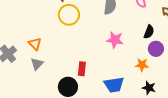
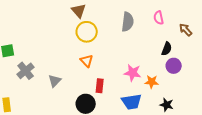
pink star: (115, 40) -> (133, 73), moved
orange triangle: (35, 44) -> (87, 61), moved
orange star: (142, 65) -> (152, 82), moved

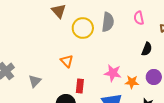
yellow circle: (87, 32) -> (83, 28), moved
purple circle: (174, 66) -> (154, 77), moved

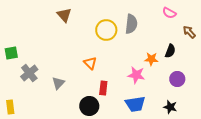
brown triangle: (59, 11) -> (64, 15), moved
pink semicircle: (139, 18) -> (169, 13), moved, turned -48
orange star: (132, 82) -> (151, 59), moved

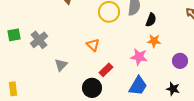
black semicircle: (170, 51) -> (151, 20), moved
gray cross: (29, 73) -> (39, 40), moved
red rectangle: (103, 88) -> (106, 70), turned 40
blue trapezoid: (135, 104) -> (138, 86), turned -50

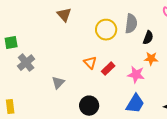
green square: (14, 35) -> (11, 43), moved
gray cross: (39, 40) -> (26, 63), moved
red rectangle: (106, 70) -> (108, 69), moved

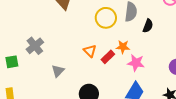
green square: (11, 43) -> (12, 62), moved
orange star: (151, 59) -> (123, 47), moved
gray cross: (26, 63) -> (35, 46), moved

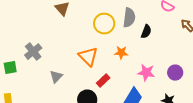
orange triangle: (90, 51) -> (88, 57), size x1.5
red rectangle: (108, 57) -> (103, 81), moved
pink star: (136, 63) -> (146, 73), moved

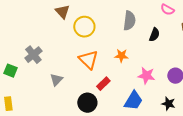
yellow circle: (104, 24) -> (84, 27), moved
black semicircle: (146, 32) -> (154, 35), moved
green square: (10, 68) -> (10, 71), turned 32

